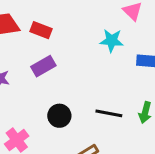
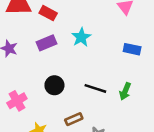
cyan star: (112, 41) -> (81, 37), moved, turned 30

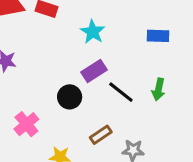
purple rectangle: (46, 43) -> (94, 71), moved
black line: (95, 88) -> (121, 92), turned 30

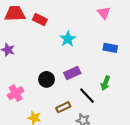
purple rectangle: (94, 71) -> (72, 73), moved
black line: (121, 92) -> (87, 96), moved

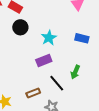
cyan star: (68, 39) -> (49, 38), moved
black circle: (46, 79) -> (20, 27), moved

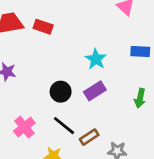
black circle: (20, 27) -> (61, 92), moved
black line: (57, 83) -> (64, 126), moved

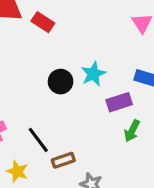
purple rectangle: (95, 91) -> (119, 102), moved
black circle: (61, 92) -> (61, 82), moved

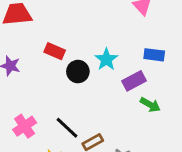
red rectangle: (43, 22) -> (55, 51), moved
green arrow: (132, 131) -> (150, 105), turned -78

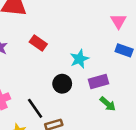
blue rectangle: (154, 55) -> (124, 50), moved
black circle: (78, 72) -> (62, 84), moved

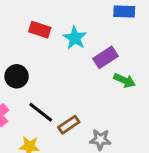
red rectangle: (38, 43) -> (40, 30), moved
black circle: (62, 84) -> (17, 76), moved

